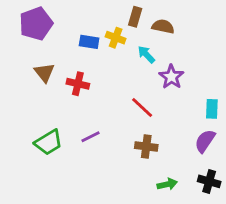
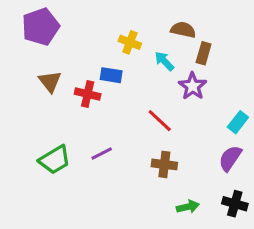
brown rectangle: (135, 17) -> (204, 53), moved
blue rectangle: (89, 42) -> (111, 75), moved
cyan rectangle: (212, 109) -> (238, 122), turned 36

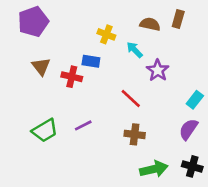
brown rectangle: (204, 53) -> (178, 19), moved
green arrow: (188, 207) -> (154, 169), size x1.5

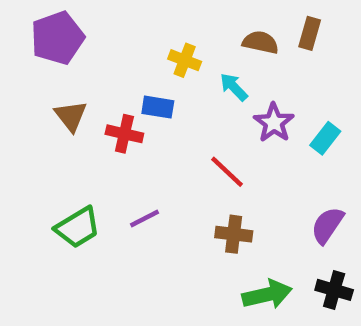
cyan rectangle: (195, 100) -> (325, 138), moved

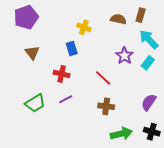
cyan arrow: (234, 87) -> (149, 39), moved, size x1.5
blue rectangle: (158, 107) -> (72, 49), turned 64
red cross: (124, 134) -> (62, 74), moved

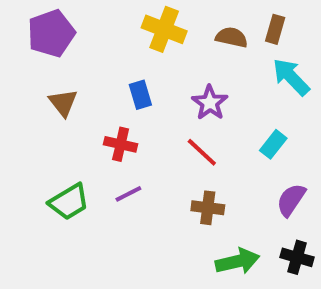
yellow cross: (84, 27) -> (164, 29), moved, size x1.5
purple star: (124, 56) -> (210, 103), moved
cyan rectangle: (148, 63) -> (273, 144), moved

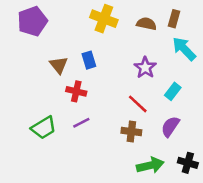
brown triangle: (63, 103) -> (59, 65), moved
purple star: (210, 103) -> (145, 68), moved
red line: (202, 152) -> (138, 104), moved
purple semicircle: (291, 200) -> (170, 126), moved

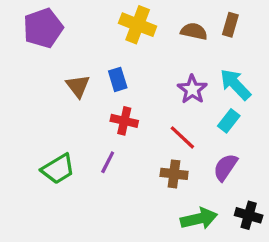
cyan arrow: (184, 49) -> (235, 84), moved
red cross: (76, 91) -> (124, 121), moved
purple line: (81, 123) -> (108, 162), turned -36

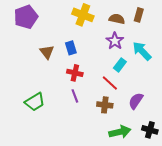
purple star: (192, 89) -> (115, 41), moved
cyan rectangle: (229, 121) -> (120, 65), moved
purple line: (108, 162) -> (75, 96), moved, turned -48

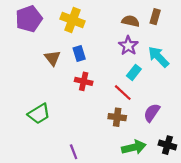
yellow cross: (83, 15) -> (72, 20), moved
purple line: (75, 96) -> (74, 152), moved

